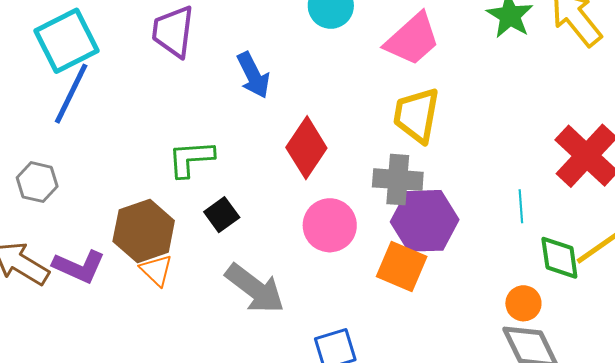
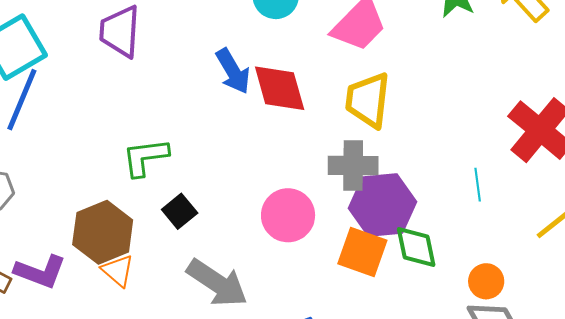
blue arrow: (253, 75) -> (233, 71), moved
red diamond: (306, 148) -> (280, 88), moved, turned -46
green diamond: (559, 258) -> (416, 247), moved

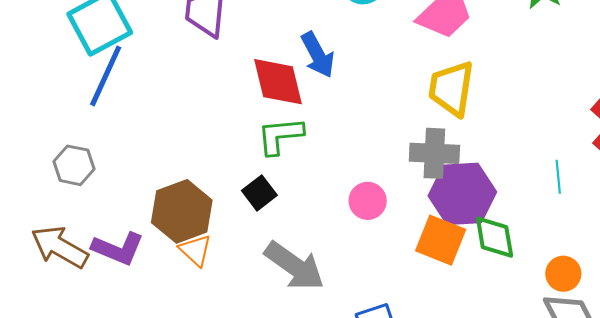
red diamond: (280, 88) -> (278, 82), moved
green L-shape: (145, 157) -> (280, 136), moved
pink circle: (288, 215) -> (368, 201), size x0.7

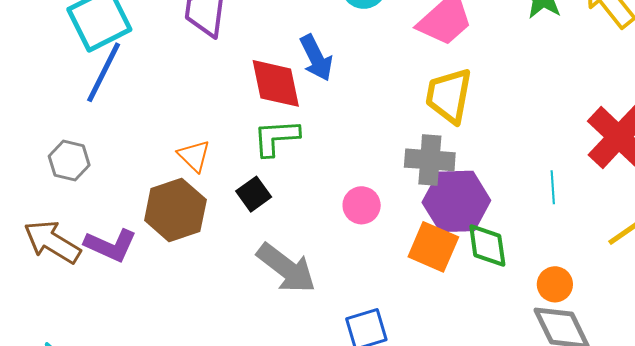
orange triangle: (195, 250) -> (194, 156), moved

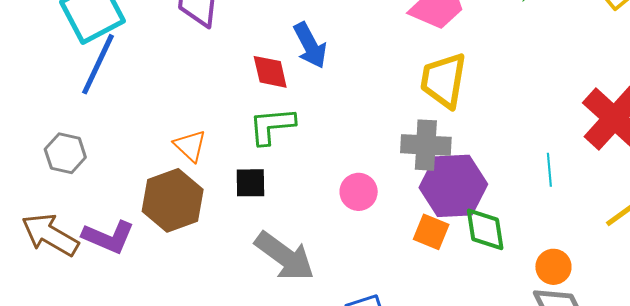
red diamond: (276, 83) -> (270, 72), size x0.7
black square: (254, 194) -> (250, 183), turned 36
orange square: (433, 247) -> (431, 232), size x0.7

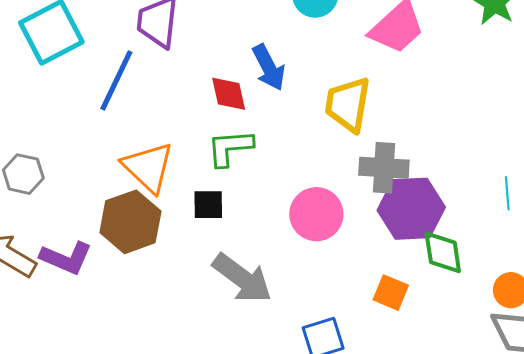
blue line: (98, 64) -> (116, 80), moved
yellow trapezoid: (444, 80) -> (348, 104), moved
orange triangle: (190, 146) -> (148, 167), size x1.6
pink circle: (359, 192) -> (316, 214), size x1.4
orange square: (431, 232) -> (391, 293), moved

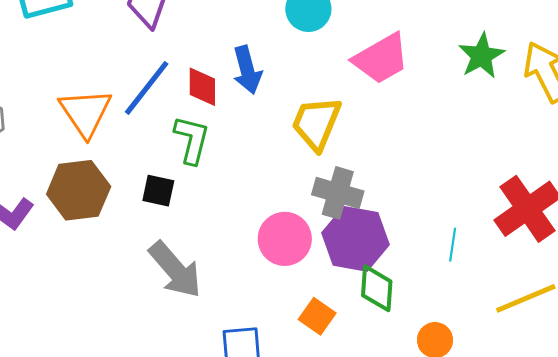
blue line: (116, 80) -> (147, 88), moved
green L-shape: (230, 148) -> (192, 140), turned 96
orange triangle: (148, 167) -> (86, 113), moved
pink circle: (316, 214) -> (285, 239), moved

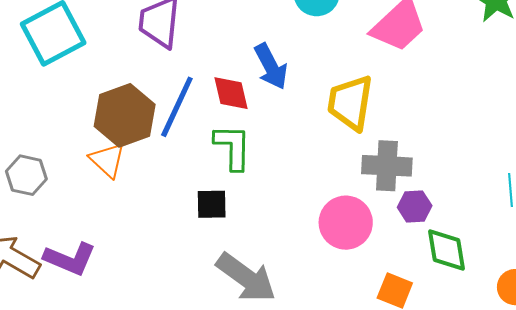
orange triangle: (86, 113) -> (107, 160), moved, size x0.7
brown hexagon: (79, 190) -> (125, 115), moved
purple hexagon: (355, 239) -> (415, 207), size x0.5

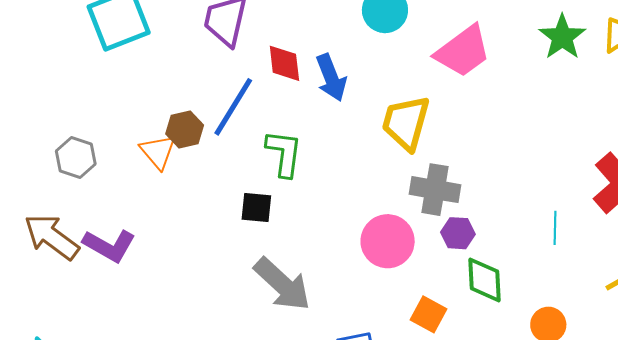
red diamond: (231, 93) -> (284, 63), moved
brown hexagon: (125, 115) -> (185, 130), moved, size x0.6

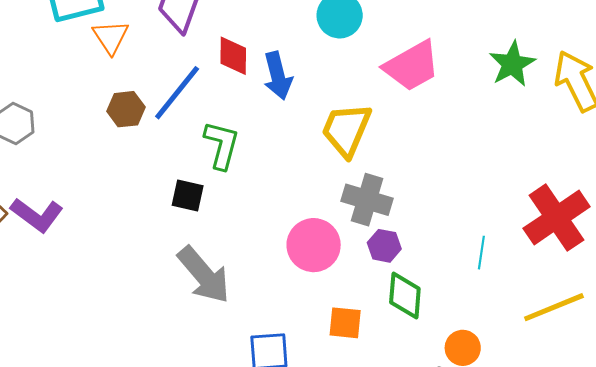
orange triangle: (158, 152) -> (111, 37), moved
orange square: (429, 314) -> (345, 323), turned -30

